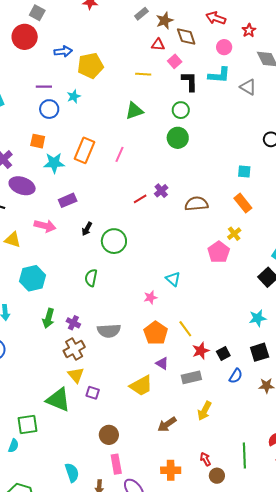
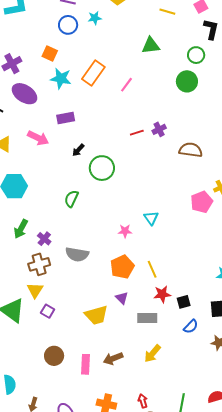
pink rectangle: (116, 464) -> (85, 364), moved

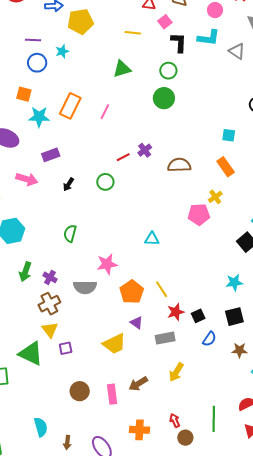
green circle: (102, 168) -> (105, 182), moved, size x0.7
pink pentagon: (202, 202) -> (199, 214), turned 30
cyan triangle: (151, 218) -> (152, 239), turned -42
pink star: (125, 231) -> (107, 264), moved, size x1.5
purple square: (48, 311) -> (66, 348), turned -32

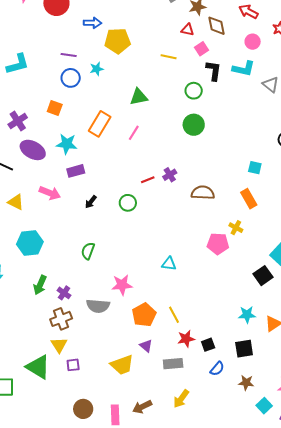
green triangle: (122, 69) -> (139, 97), moved
green circle: (168, 71) -> (194, 91), moved
cyan star: (39, 117) -> (67, 144), moved
yellow cross: (215, 197) -> (236, 228), turned -32

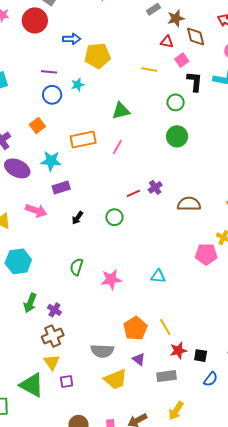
orange square: (55, 108) -> (37, 125), turned 35
orange rectangle: (100, 124) -> (83, 139), turned 50
pink star: (122, 285) -> (111, 279), moved
gray semicircle: (98, 306) -> (102, 351), moved
black square: (208, 345) -> (201, 356), turned 32

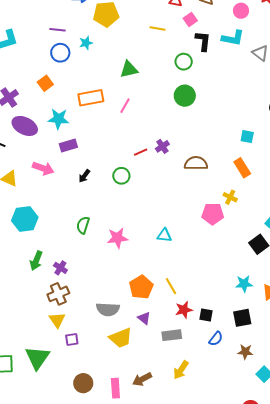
green triangle: (32, 385) -> (37, 358), moved, turned 36

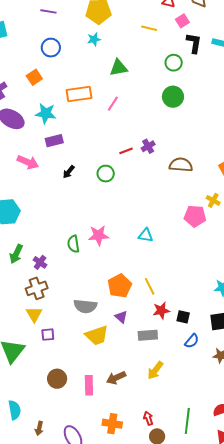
purple line: (58, 30) -> (48, 11), moved
cyan star: (86, 43) -> (94, 39), moved
green semicircle: (83, 225) -> (73, 244), moved, turned -30

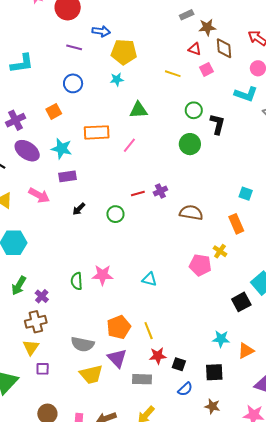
black L-shape: (194, 43) -> (217, 124), moved
purple triangle: (121, 317) -> (117, 358), size x1.5

